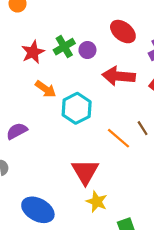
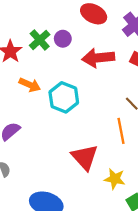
orange line: (118, 138) -> (121, 131), moved, turned 50
yellow star: (97, 202) -> (115, 179), moved

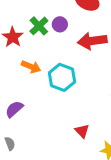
red triangle: (85, 157) -> (82, 131), size x0.6

